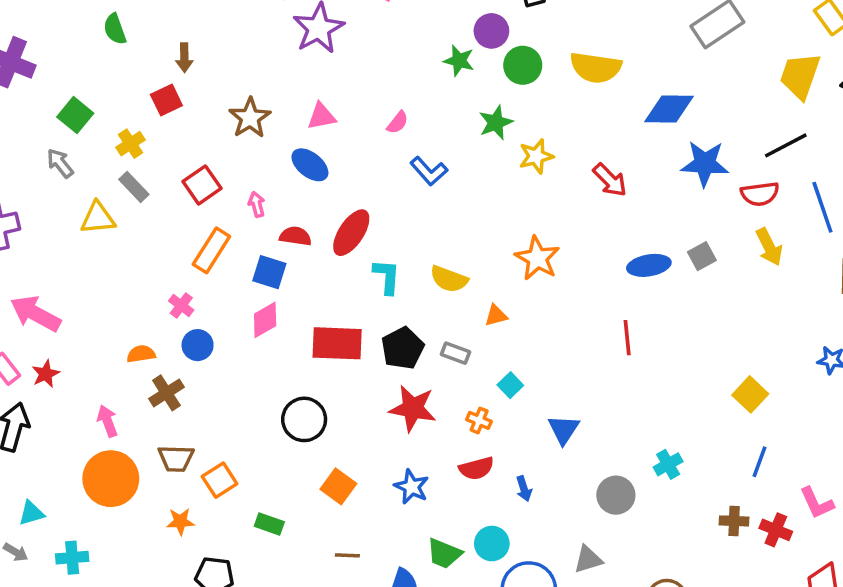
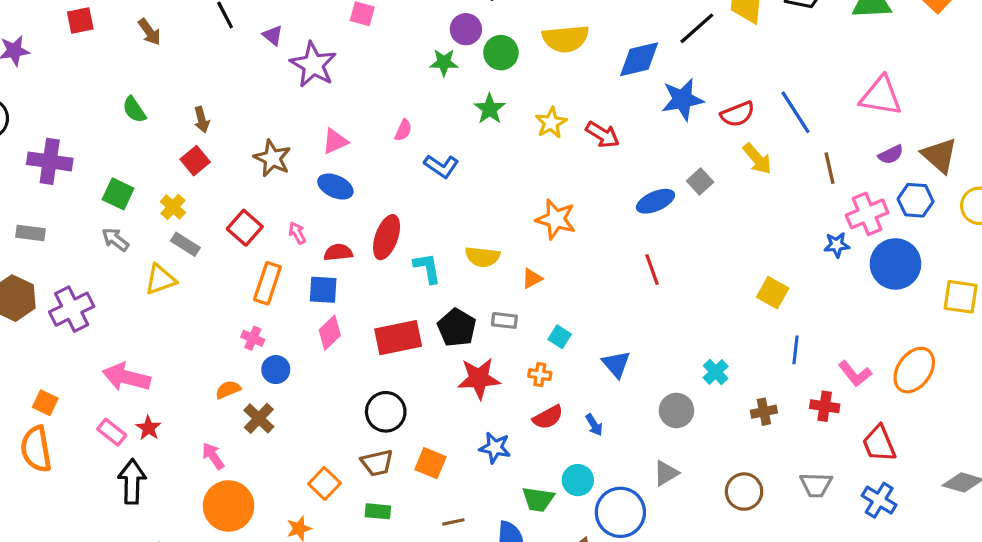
black line: (786, 145) -> (697, 28), moved
yellow star: (536, 156) -> (551, 123), moved
brown trapezoid: (176, 458) -> (377, 463), moved
brown cross: (734, 521) -> (764, 412), moved

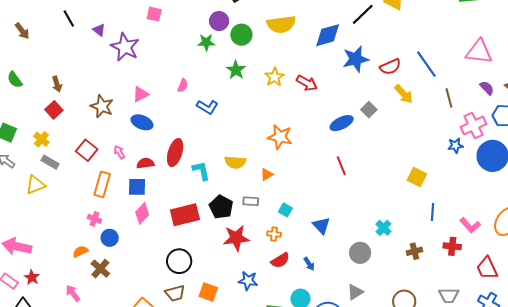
purple semicircle: (891, 155) -> (487, 88), turned -105

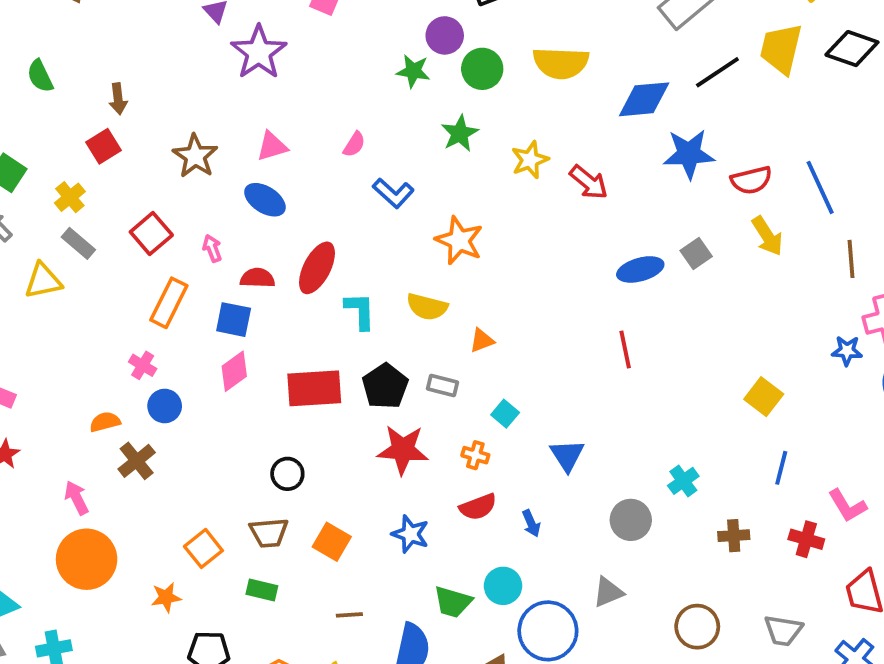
orange star: (280, 137) -> (459, 240), moved
black circle: (179, 261) -> (287, 474), size x0.7

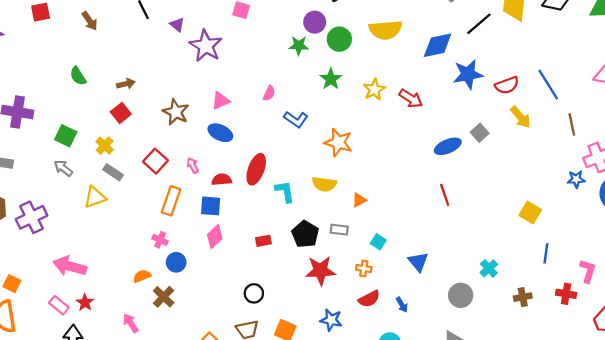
brown arrow: (118, 99) -> (126, 84), turned -90
red rectangle: (314, 388) -> (263, 241), size x0.5
pink L-shape: (847, 506) -> (588, 271), turned -125

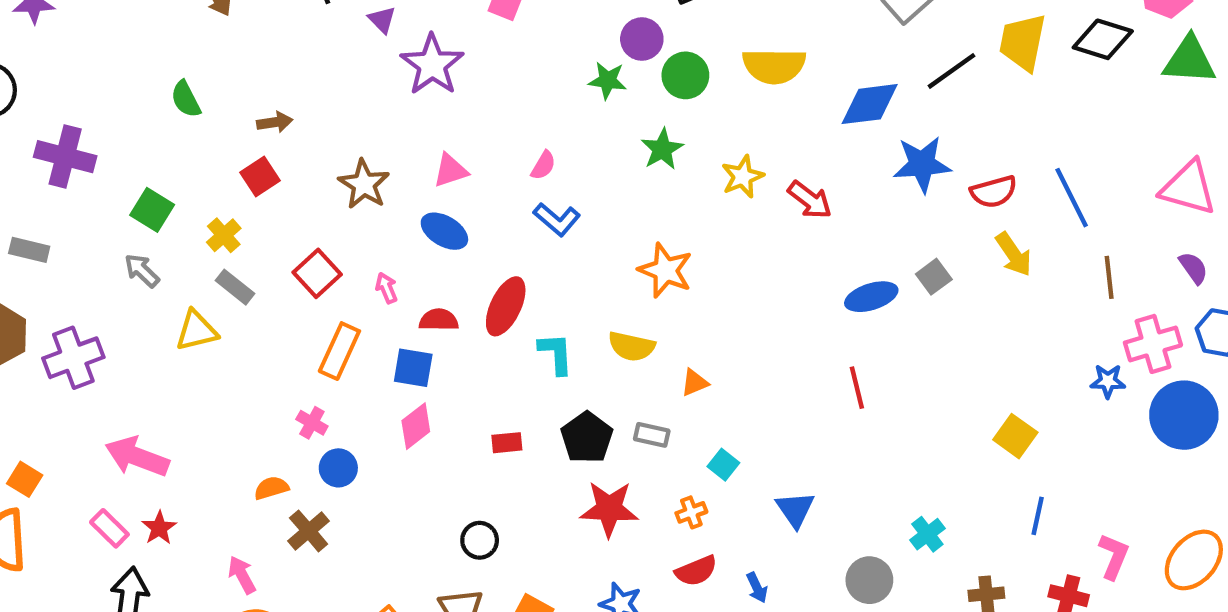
blue L-shape: (296, 119) -> (557, 219), moved
orange cross: (364, 268) -> (691, 512), turned -35

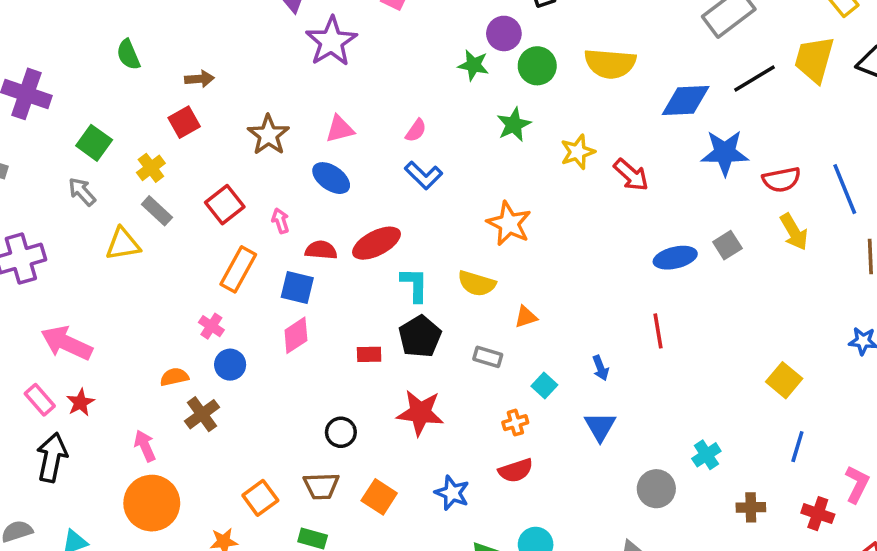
red ellipse: (506, 306) -> (376, 243), turned 33
black pentagon: (587, 438) -> (420, 336), moved
red star: (609, 509) -> (420, 413), moved
blue arrow: (757, 588) -> (601, 368), moved

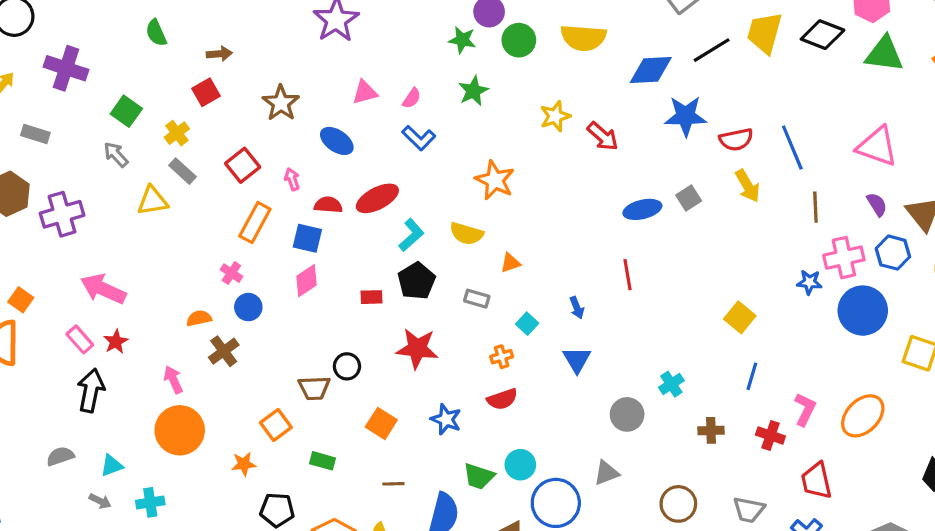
green star: (514, 125) -> (473, 91), moved
pink triangle: (340, 129) -> (365, 92), moved
cyan L-shape: (415, 285) -> (411, 235), turned 48
brown trapezoid: (321, 486) -> (314, 388), moved

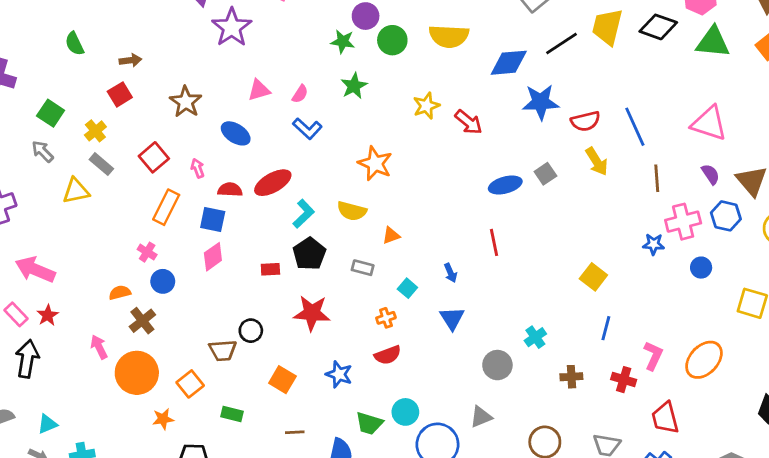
blue circle: (863, 311) -> (701, 268), size x0.5
orange circle: (180, 430) -> (137, 373), moved

